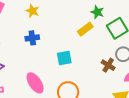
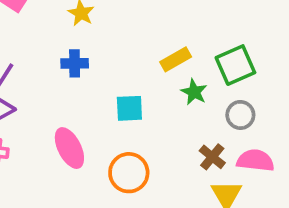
green star: (97, 12) -> (194, 92), moved
brown cross: (108, 65) -> (212, 157), moved

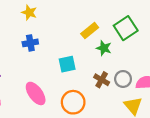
gray circle: (240, 115) -> (123, 79), moved
brown cross: (212, 157) -> (102, 80), moved

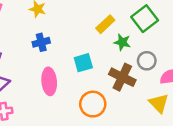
gray circle: (123, 79) -> (147, 61), moved
brown cross: (102, 80) -> (122, 77), size x1.5
pink ellipse: (36, 93) -> (49, 81), moved, turned 35

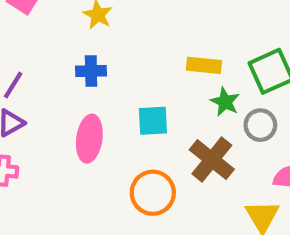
yellow rectangle: (105, 24) -> (204, 65), turned 36
gray circle: (147, 61) -> (260, 125), moved

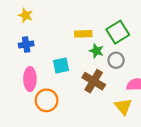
orange circle: (153, 193) -> (47, 100), moved

